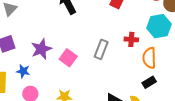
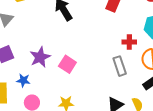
gray rectangle: (101, 49) -> (120, 66), moved, turned -36

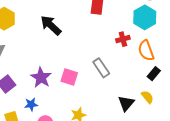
gray rectangle: (120, 66) -> (101, 68), moved

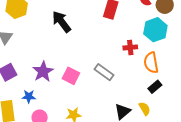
gray rectangle: (101, 68) -> (104, 72), turned -30

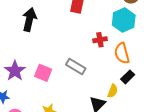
black arrow: (62, 22) -> (29, 20), turned 55
yellow semicircle: (145, 109) -> (113, 91), moved, turned 56

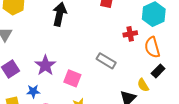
pink square: (43, 73) -> (72, 78), moved
yellow semicircle: (113, 91) -> (143, 85), turned 128

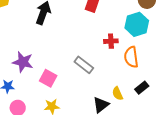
purple star: (45, 65) -> (23, 62), turned -30
black rectangle: (158, 71) -> (142, 88), moved

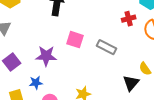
pink square: (48, 78) -> (75, 40), moved

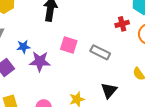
blue star: (36, 83) -> (23, 47), moved
black triangle: (131, 83) -> (109, 90), moved

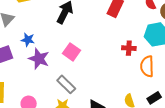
gray rectangle: (100, 52) -> (66, 84), moved

